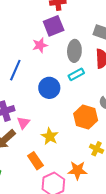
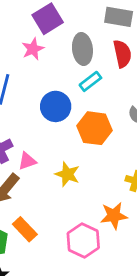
orange hexagon: (86, 117) -> (94, 128), moved
pink triangle: (23, 123) -> (27, 161), turned 40
orange rectangle: (35, 161) -> (25, 229), moved

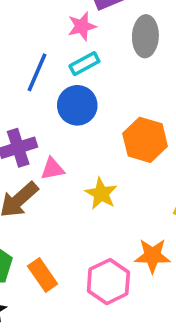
cyan rectangle: (90, 81) -> (84, 64), moved
blue circle: (56, 106) -> (77, 105), moved
orange rectangle: (25, 229) -> (43, 275), moved

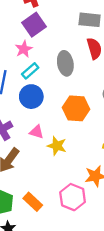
gray ellipse: (145, 36) -> (65, 63), moved
pink triangle: (52, 169) -> (37, 132), moved, turned 40

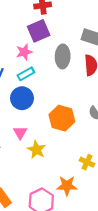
gray ellipse: (65, 63) -> (63, 56), moved
pink triangle: (37, 132) -> (20, 133), turned 32

